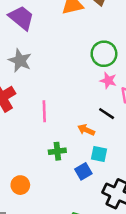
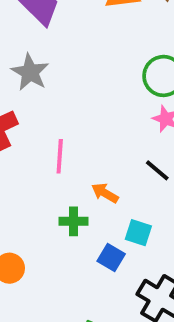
orange arrow: (86, 130) -> (105, 193), moved
blue square: (83, 171) -> (111, 257), turned -35

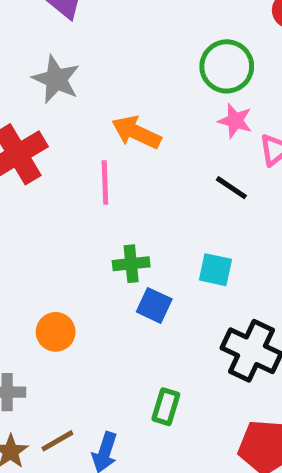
orange arrow: (105, 193) -> (136, 132), moved, size x1.4
blue square: (111, 257) -> (154, 305), moved

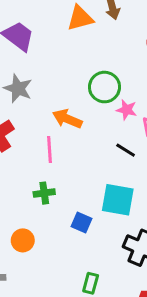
green circle: (227, 66) -> (105, 87), moved
green cross: (131, 264) -> (44, 193), moved
cyan square: (215, 270) -> (118, 200), size x1.6

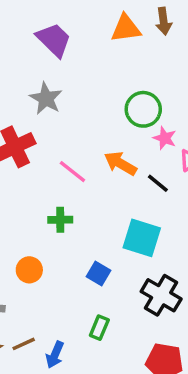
orange arrow: (67, 119) -> (120, 163), moved
pink line: (49, 150) -> (72, 172), turned -55
blue square: (82, 223) -> (98, 273), moved

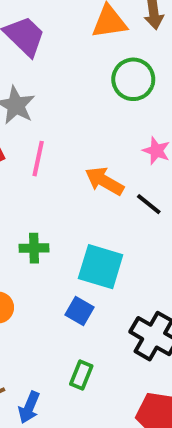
green circle: (143, 109) -> (133, 79), moved
pink line: (72, 172) -> (38, 159), moved, turned 64
cyan square: (142, 238) -> (101, 267), moved

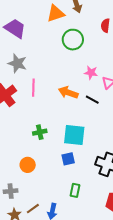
blue square: (80, 311) -> (68, 159), turned -32

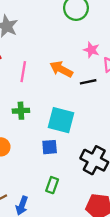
pink line: (33, 88) -> (23, 72), moved
black line: (92, 100) -> (88, 82), turned -48

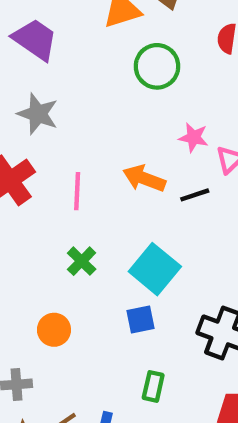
green cross: (21, 111) -> (82, 261), turned -35
cyan square: (61, 120) -> (155, 269), turned 32

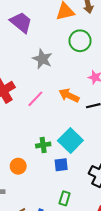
gray star: (38, 114) -> (42, 59), moved
pink line: (77, 191) -> (35, 99), turned 36
green cross: (82, 261) -> (43, 145), moved, turned 32

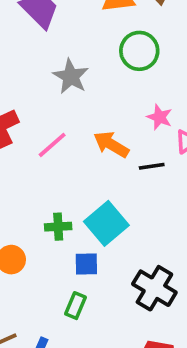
green rectangle: (65, 198) -> (76, 306), moved

